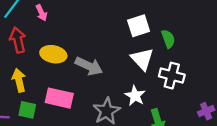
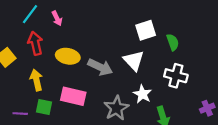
white triangle: (142, 59) -> (134, 61), moved

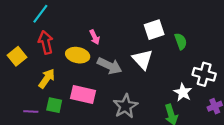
pink arrow: (57, 18) -> (95, 37), moved
white cross: (176, 76) -> (204, 74), moved
yellow arrow: (36, 80) -> (47, 79), turned 48
white star: (142, 94) -> (183, 92), moved

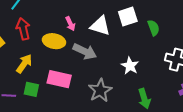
white triangle: (142, 59) -> (100, 26), moved, turned -30
white star: (183, 92) -> (130, 66), moved

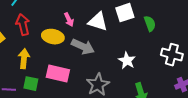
yellow arrow: (24, 64) -> (24, 59), turned -30

